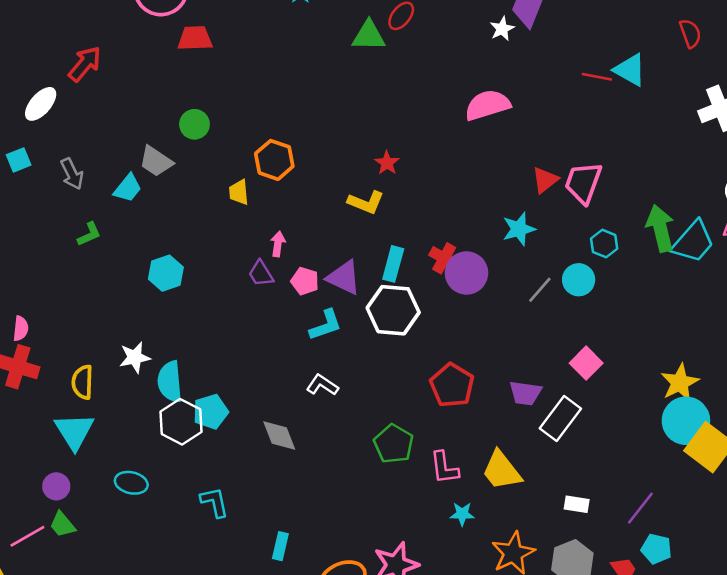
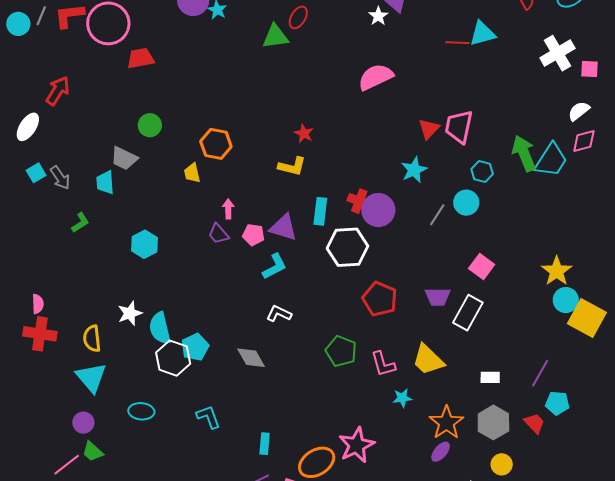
cyan triangle: (630, 70) -> (482, 33), turned -36
cyan square: (19, 160) -> (36, 173), moved
cyan trapezoid: (128, 188) -> (105, 182), turned 145
white hexagon: (393, 310) -> (347, 247), moved
cyan circle: (686, 421) -> (566, 300), size x0.7

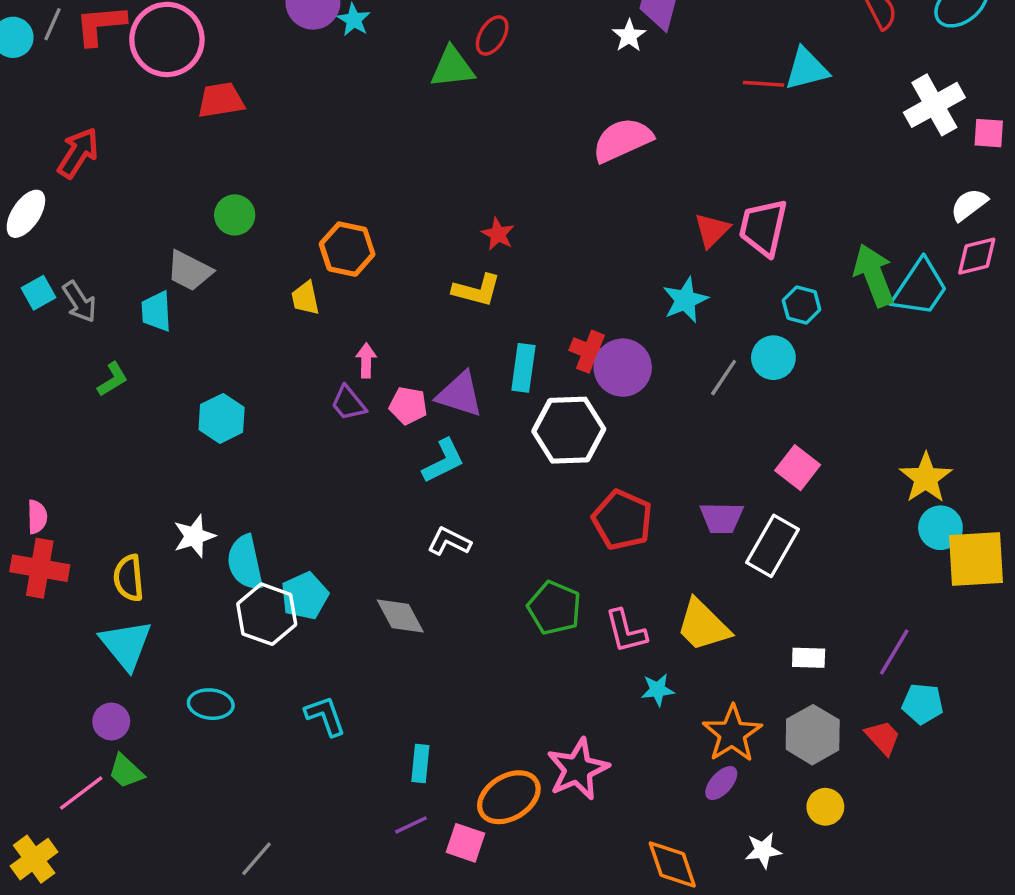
yellow square: (587, 318) -> (976, 559), turned -33

